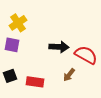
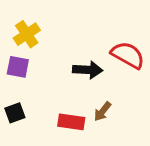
red semicircle: (86, 55) -> (128, 55), moved
red rectangle: (35, 82) -> (71, 122), moved

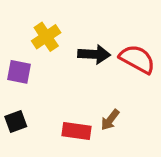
yellow cross: (27, 34) -> (46, 37), moved
black arrow: (88, 70) -> (94, 54), moved

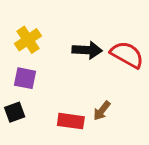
yellow cross: (46, 37) -> (28, 40), moved
purple square: (19, 72) -> (25, 78), moved

